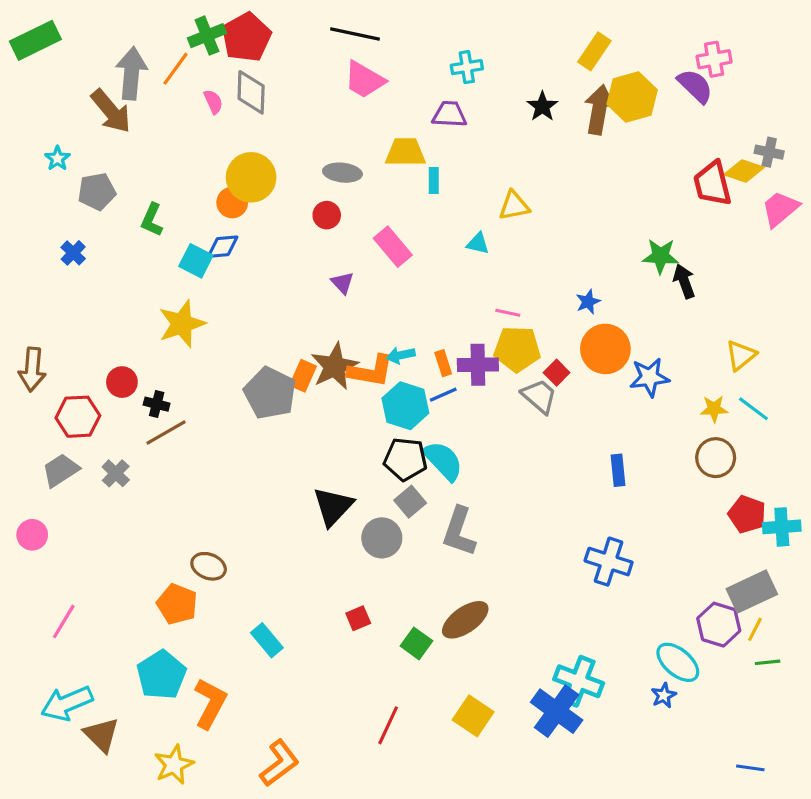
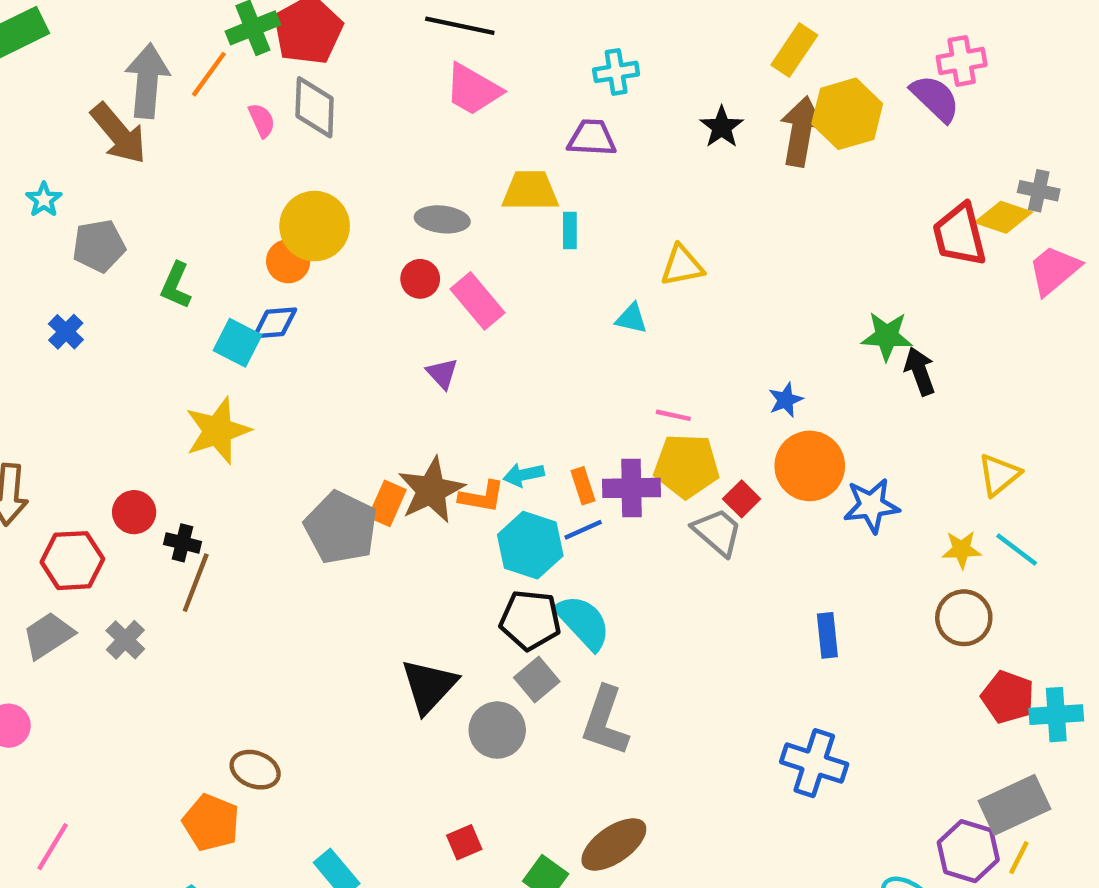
pink rectangle: (393, 247) -> (477, 301), moved
orange L-shape: (371, 371) -> (482, 497), size x0.7
brown line: (166, 432) -> (196, 583), turned -39

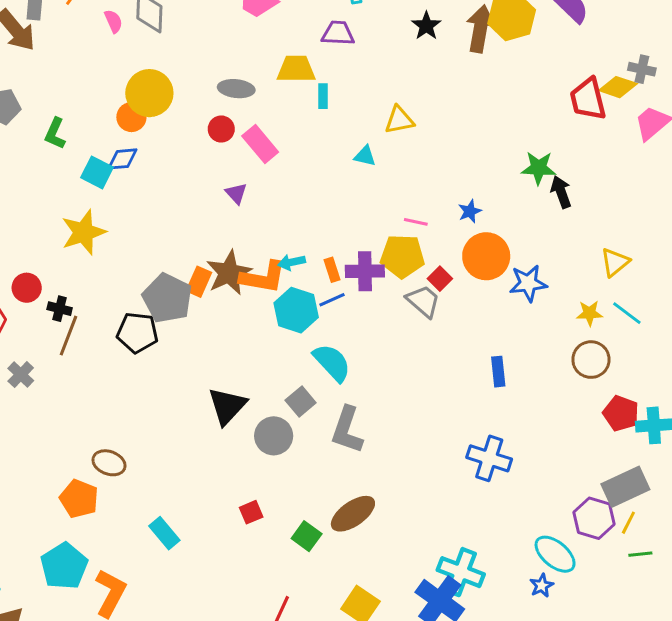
pink line: (673, 415) -> (416, 222), moved
orange L-shape: (482, 497) -> (263, 277), size x1.5
black pentagon: (530, 620) -> (137, 333), moved

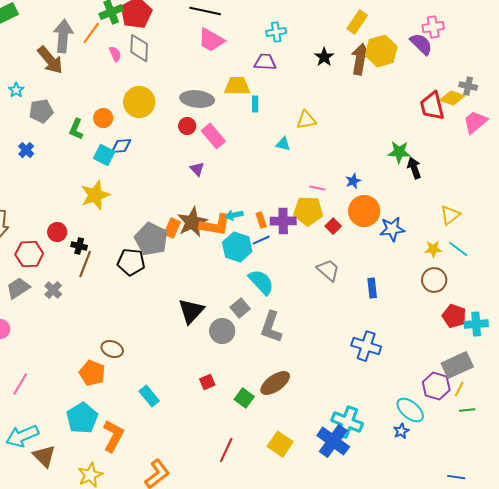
gray ellipse: (236, 89) -> (197, 99), size x1.4
orange circle: (131, 117) -> (103, 118), moved
gray trapezoid: (423, 301) -> (328, 270), moved

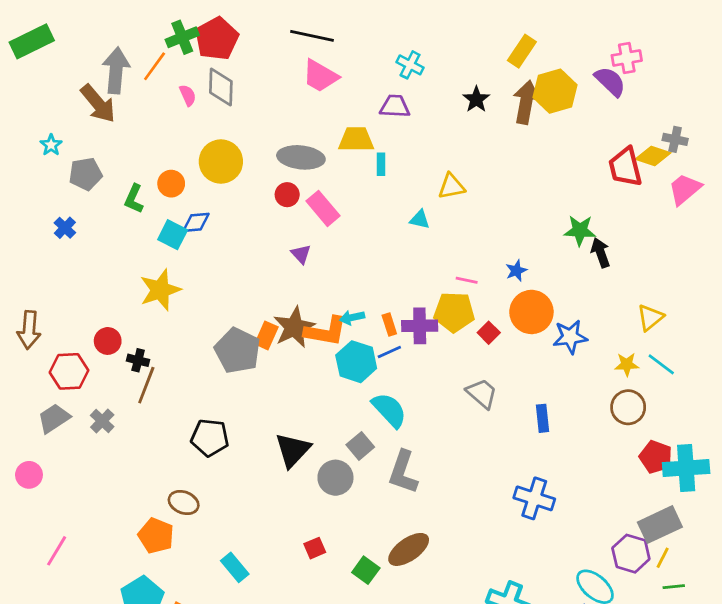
cyan cross: (276, 32) -> (410, 65), turned 36
black pentagon: (131, 262) -> (210, 438), moved
cyan cross: (476, 324) -> (686, 468), size x1.4

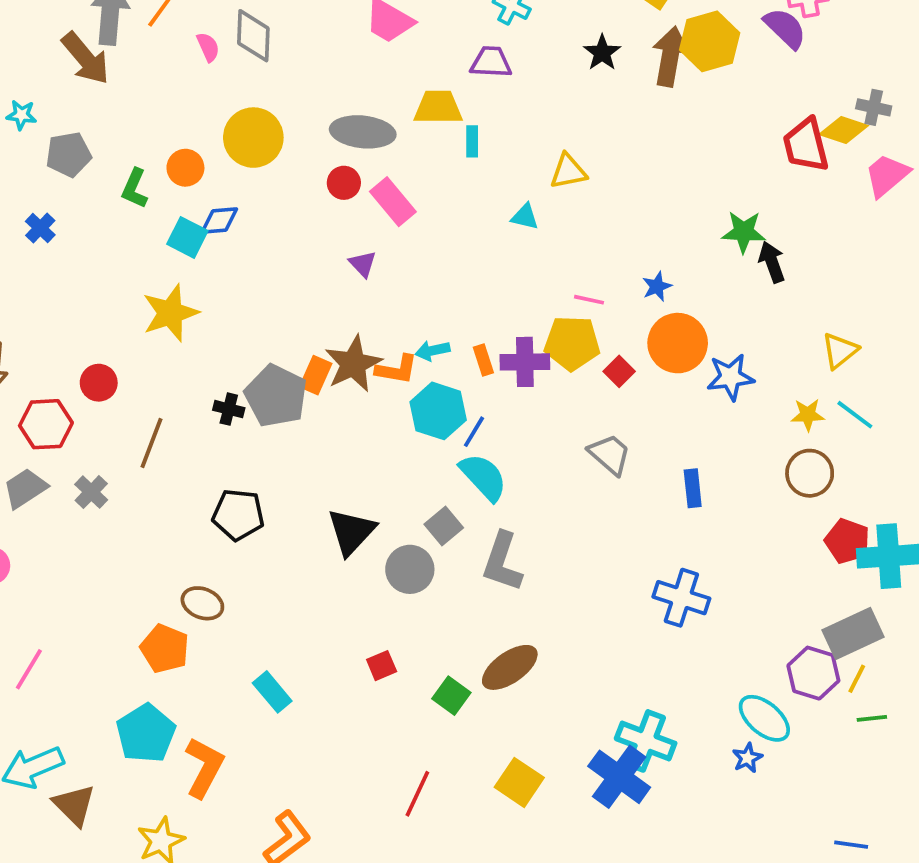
cyan star: (51, 145) -> (21, 115), turned -30
orange L-shape: (326, 331) -> (397, 369), size x0.7
blue line: (389, 352) -> (474, 432), moved, turned -35
black cross: (138, 360) -> (229, 409), moved

